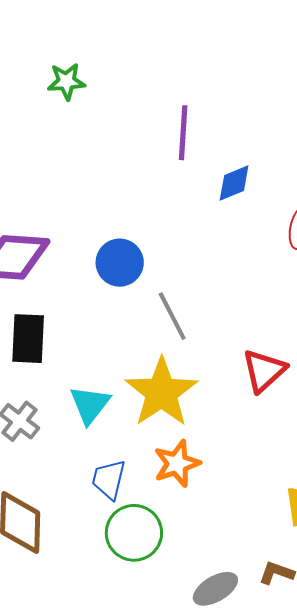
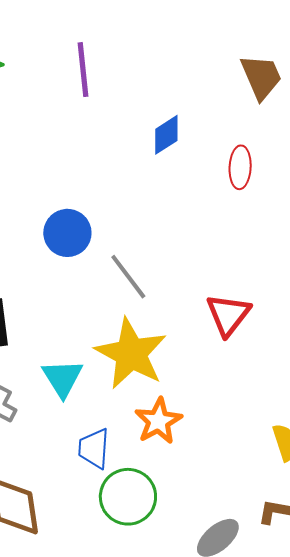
purple line: (183, 133) -> (83, 70), moved

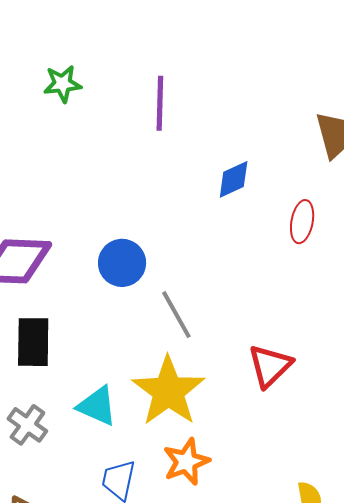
cyan triangle: (62, 378) -> (97, 406), turned -42

